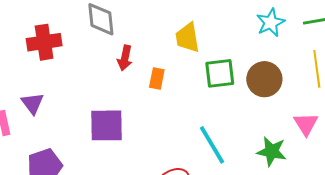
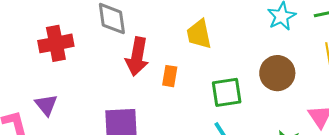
red arrow: (125, 58) -> (137, 57), size x1.5
green square: (220, 73) -> (227, 92), moved

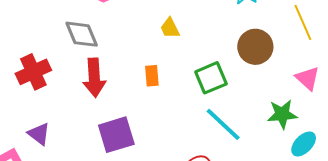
yellow trapezoid: (199, 34) -> (170, 28), size x0.7
red arrow: (137, 57) -> (94, 78), moved

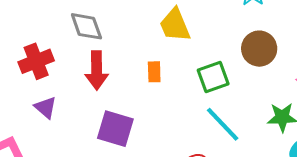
yellow trapezoid: (170, 28) -> (175, 25), size x1.6
purple triangle: (39, 134) -> (46, 107), moved
purple square: (116, 135) -> (115, 129), turned 30

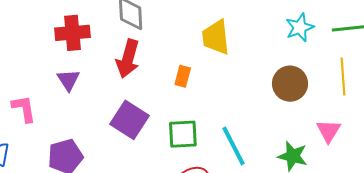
green square: (213, 77) -> (183, 134), moved

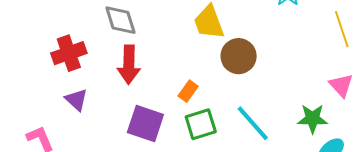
orange rectangle: (183, 76) -> (188, 91), moved, turned 35
brown circle: (290, 84) -> (239, 56), moved

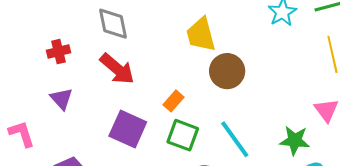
red cross: (69, 53) -> (58, 52), size x0.7
red arrow: (129, 65) -> (117, 69), turned -57
green square: (201, 124) -> (183, 135), turned 32

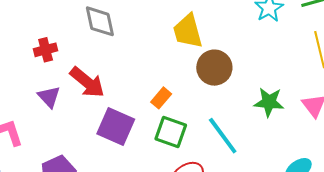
red arrow: (117, 69) -> (87, 82), moved
green star: (295, 141) -> (269, 102), moved

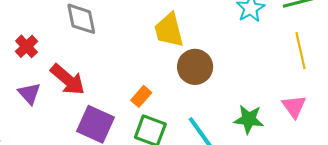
red cross: (46, 50) -> (27, 46), turned -30
green star: (269, 102) -> (249, 119), moved

